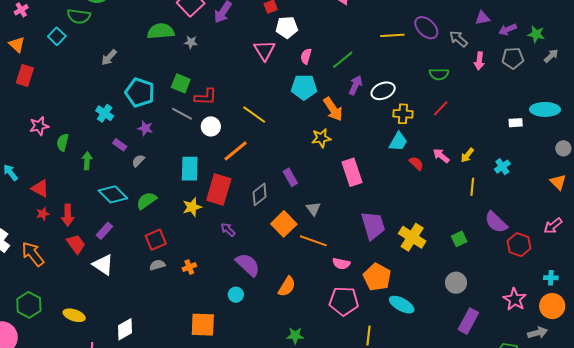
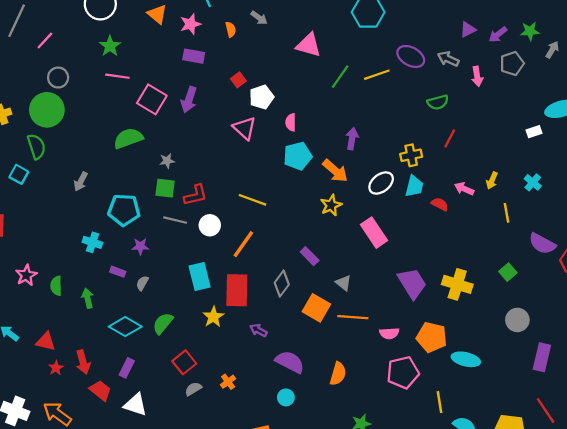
green semicircle: (79, 16) -> (36, 146), turned -100
gray star: (191, 42) -> (167, 161), moved
green line: (343, 60) -> (340, 77), moved
white ellipse: (383, 91) -> (381, 183), moved

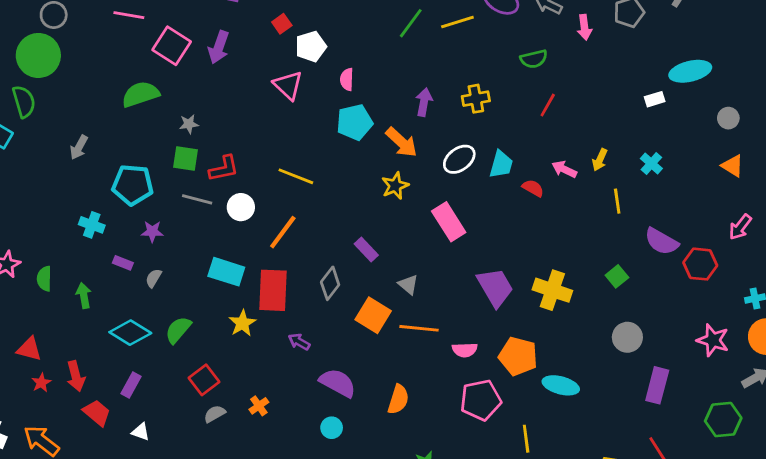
yellow cross: (411, 155) -> (476, 99), moved
cyan rectangle: (200, 276) -> (226, 272), turned -60
white triangle: (135, 405) -> (141, 432), size x0.6

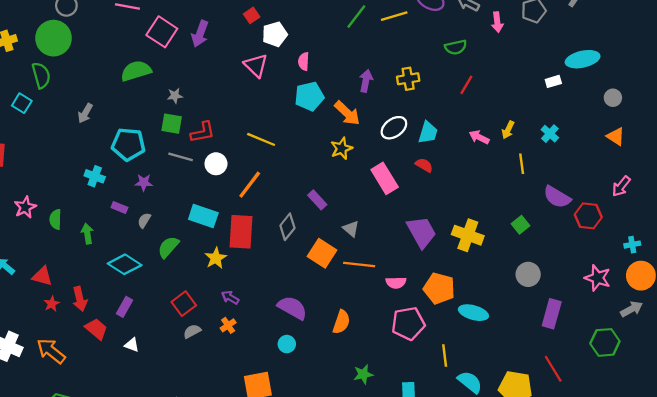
red semicircle: (533, 188) -> (424, 165), moved
green semicircle: (178, 330) -> (168, 247), moved
purple arrow: (299, 342) -> (230, 298), moved

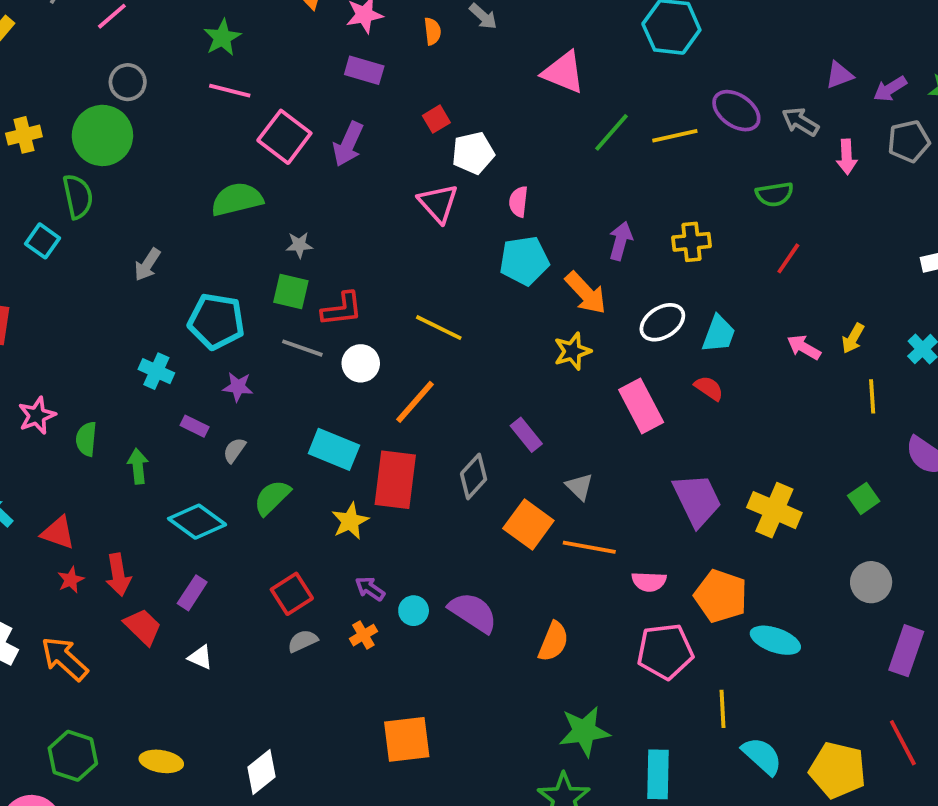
cyan circle: (287, 344) -> (414, 611), moved
green star: (363, 374) -> (584, 731), size x1.5

